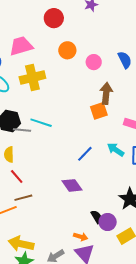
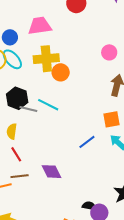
orange circle: (67, 50) -> (61, 72), moved
orange square: (99, 111) -> (112, 119), moved
purple diamond: (72, 185) -> (52, 172), moved
black semicircle: (97, 217) -> (89, 206), turned -56

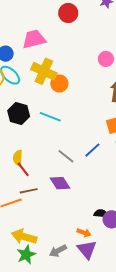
yellow cross: (46, 59) -> (44, 71), turned 35
gray line: (28, 109) -> (66, 156), moved, turned 30
yellow semicircle: (12, 131) -> (18, 158), moved

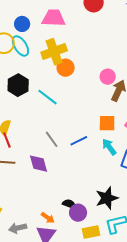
pink circle: (106, 59) -> (108, 77), moved
yellow cross: (44, 71) -> (54, 52), turned 30

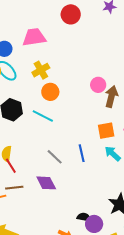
yellow cross: (54, 52) -> (41, 70), size x0.7
orange circle: (66, 68) -> (50, 92), moved
blue line: (79, 141) -> (82, 153), turned -66

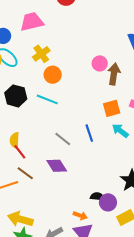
brown line: (14, 188) -> (25, 173), turned 48

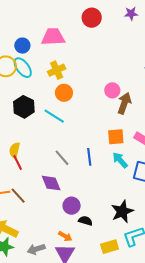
brown line: (25, 173) -> (18, 196), moved
purple circle: (108, 202) -> (72, 206), moved

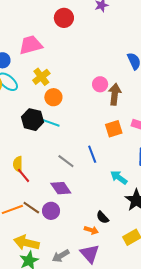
black hexagon: (24, 107) -> (32, 120), moved
cyan arrow: (120, 160) -> (119, 178), moved
purple circle: (72, 206) -> (51, 211), moved
black semicircle: (85, 221) -> (103, 217), turned -136
orange arrow: (65, 236) -> (91, 230), moved

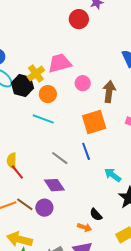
red circle: (64, 18) -> (79, 19), moved
pink trapezoid: (31, 45) -> (60, 63), moved
pink circle: (100, 84) -> (83, 83), moved
black hexagon: (32, 120) -> (22, 85), moved
orange square: (114, 129) -> (94, 122), moved, size x1.4

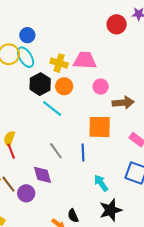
yellow cross: (36, 74) -> (59, 63), turned 36
black hexagon: (22, 85) -> (40, 84), moved
brown arrow: (109, 92) -> (123, 103), turned 60

